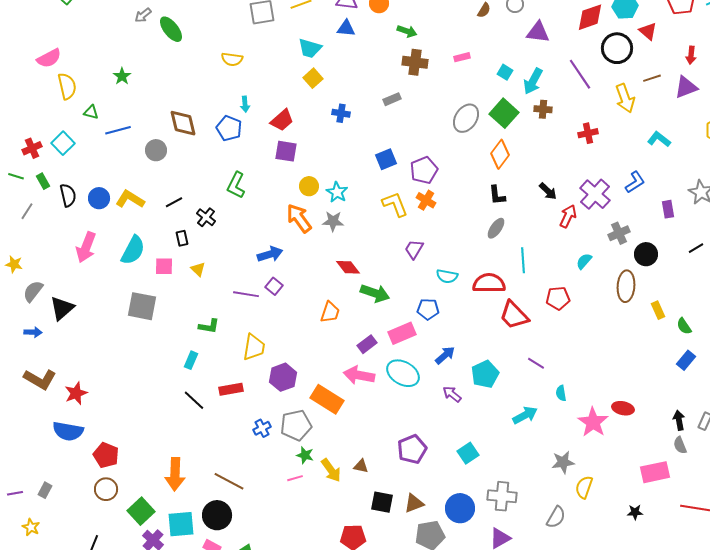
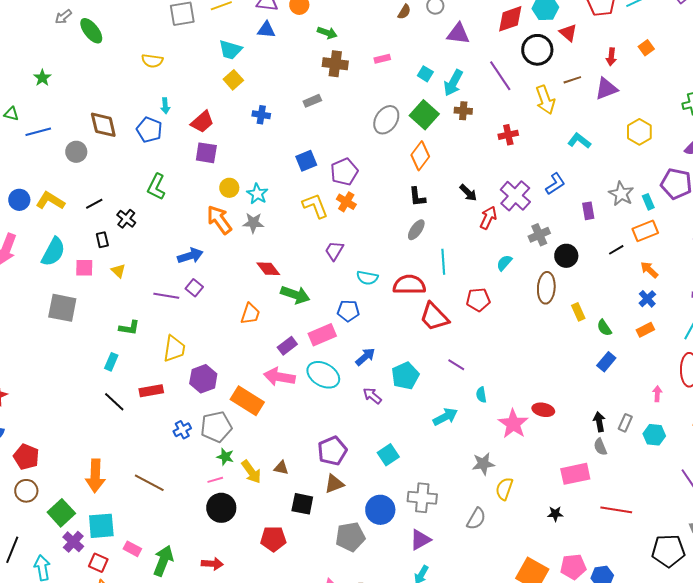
brown triangle: (414, 503) -> (334, 484), moved
black circle: (217, 515) -> (221, 508), moved

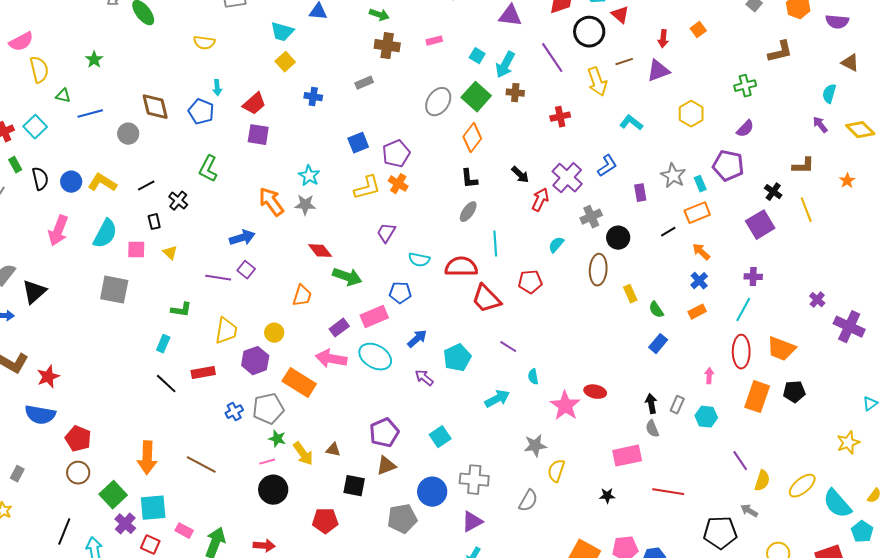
yellow circle: (229, 188) -> (274, 333), moved
yellow L-shape: (315, 206) -> (367, 188), turned 96

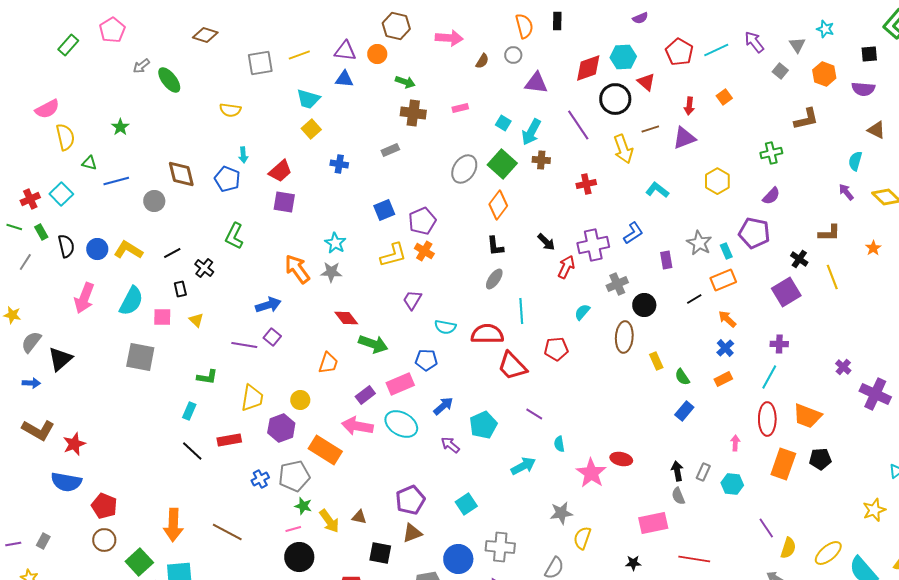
purple cross: (567, 178) -> (593, 245), turned 36

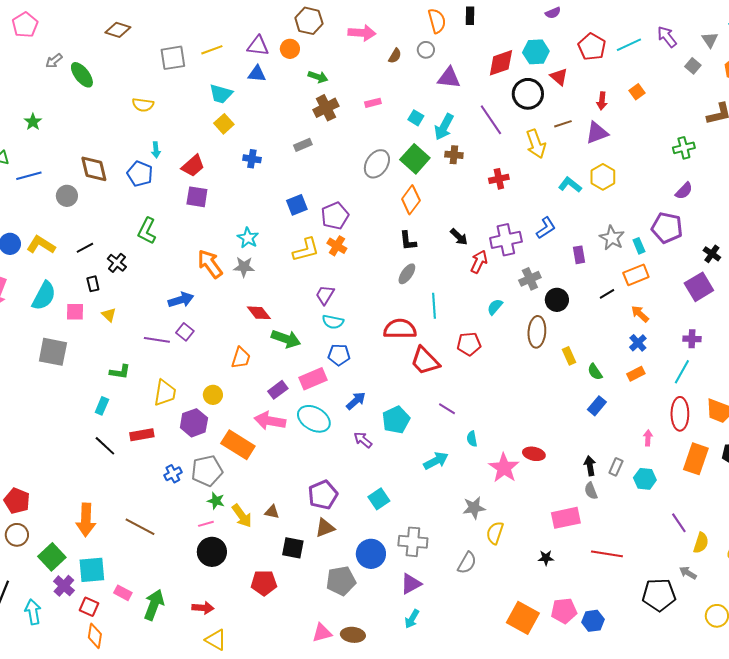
brown cross: (413, 113) -> (326, 108), turned -35
yellow hexagon: (717, 181) -> (603, 177), moved
cyan semicircle: (445, 327) -> (333, 322), moved

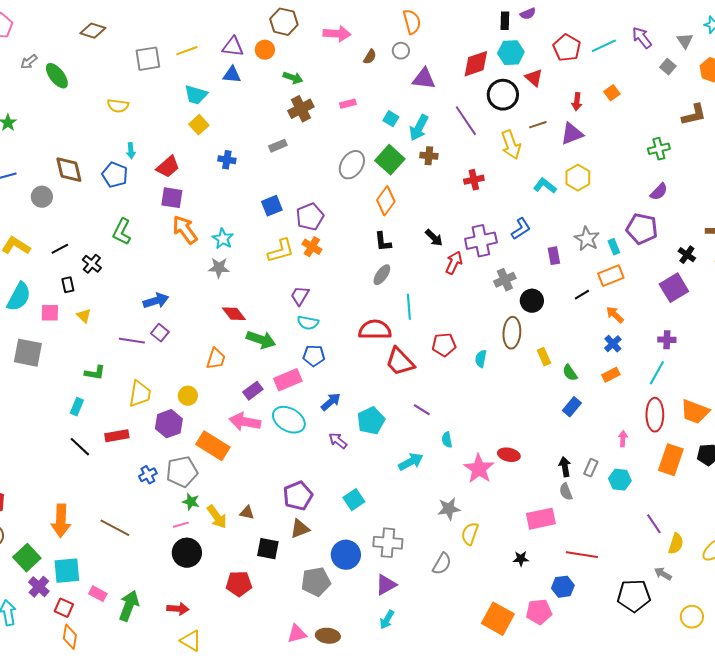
black rectangle: (470, 16) -> (505, 21), moved
orange arrow: (210, 264) -> (185, 230), moved
cyan semicircle: (495, 307) -> (481, 359), moved, turned -30
blue hexagon: (593, 621) -> (563, 587), moved

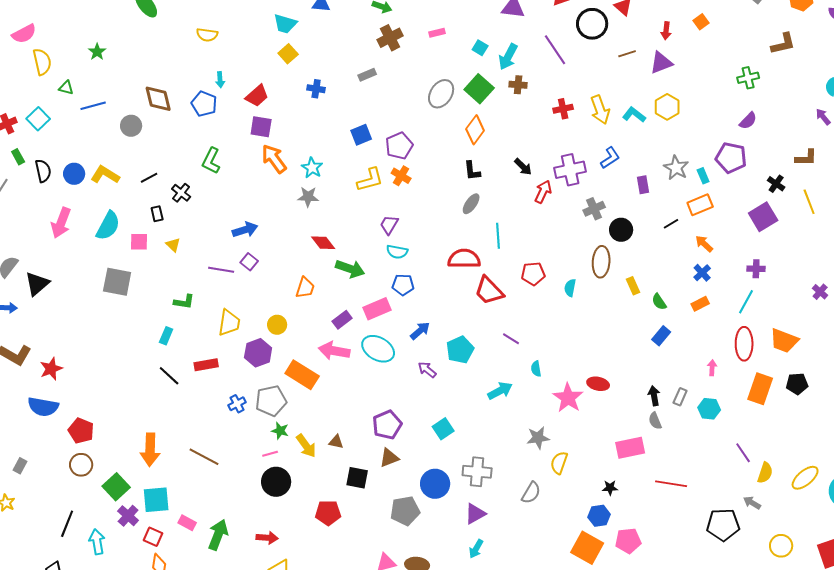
yellow arrow: (511, 145) -> (600, 110), moved
blue hexagon: (563, 587) -> (599, 516), moved

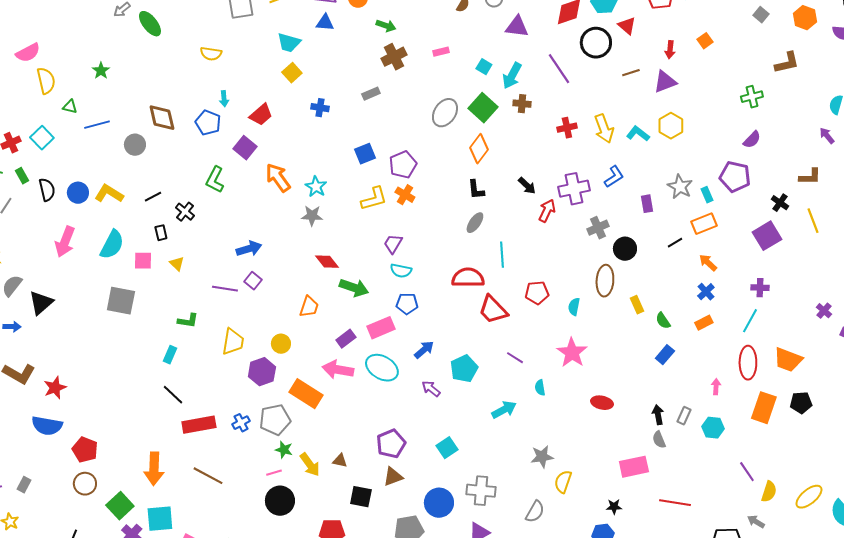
purple square: (261, 127) -> (245, 148), moved, turned 30
red rectangle: (206, 365) -> (199, 425), moved, size x1.4
pink star: (568, 398) -> (572, 353), moved

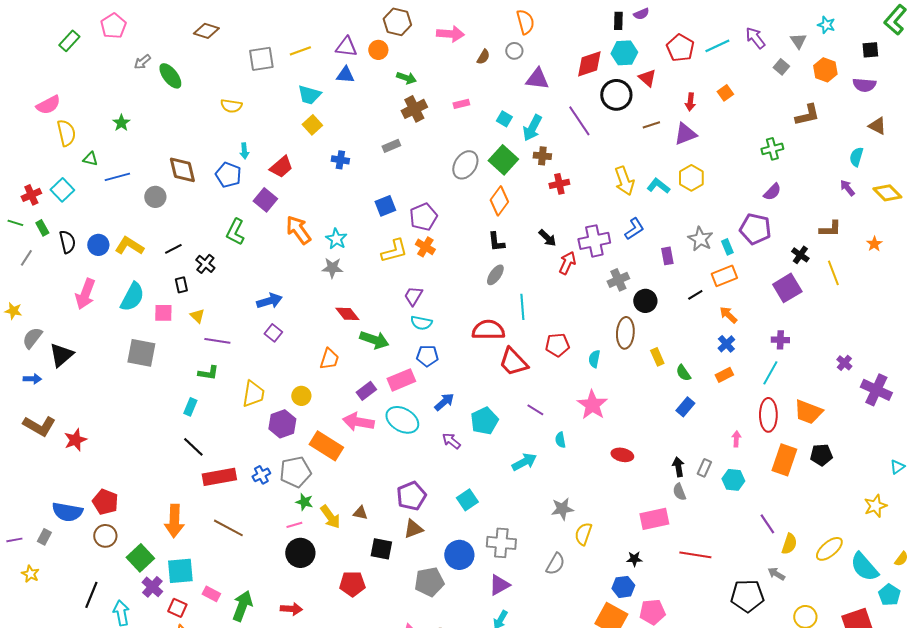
red cross: (567, 128) -> (559, 184), moved
purple line: (225, 289) -> (217, 341), moved
blue semicircle: (47, 426) -> (67, 512), moved

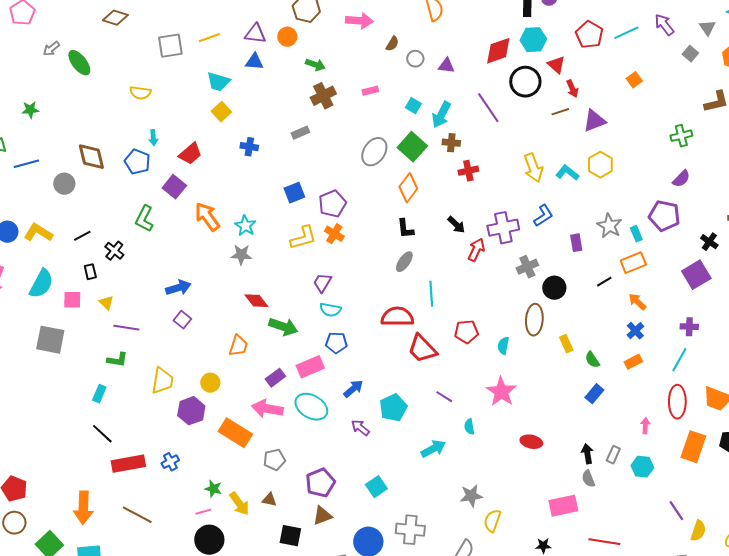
gray circle: (514, 51) -> (415, 59), moved
purple triangle: (537, 79) -> (446, 66), size x0.7
red arrow: (690, 102) -> (572, 89), moved, turned -30
green star: (121, 123) -> (30, 110), turned 30
gray pentagon: (295, 472) -> (274, 460), moved, size x0.7

